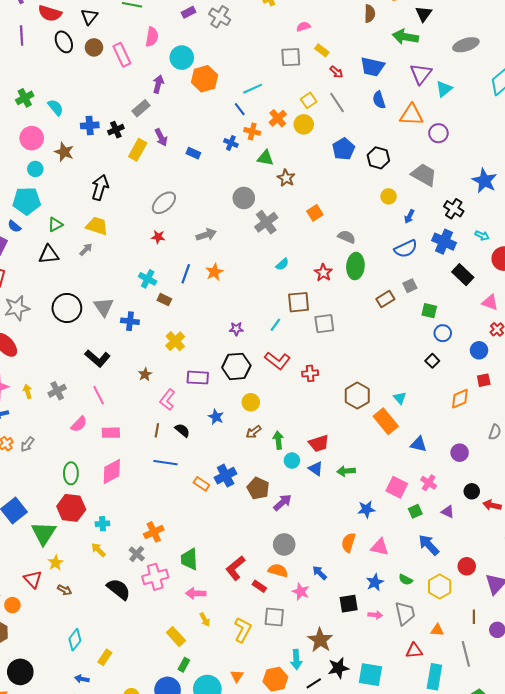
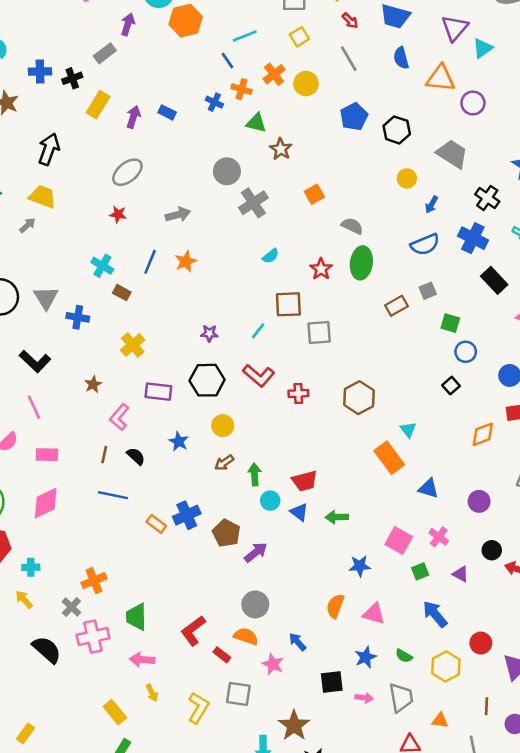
yellow square: (309, 100) -> (299, 37), moved
purple arrow: (161, 137) -> (133, 117), moved, turned -138
brown hexagon: (357, 396) -> (359, 398), moved

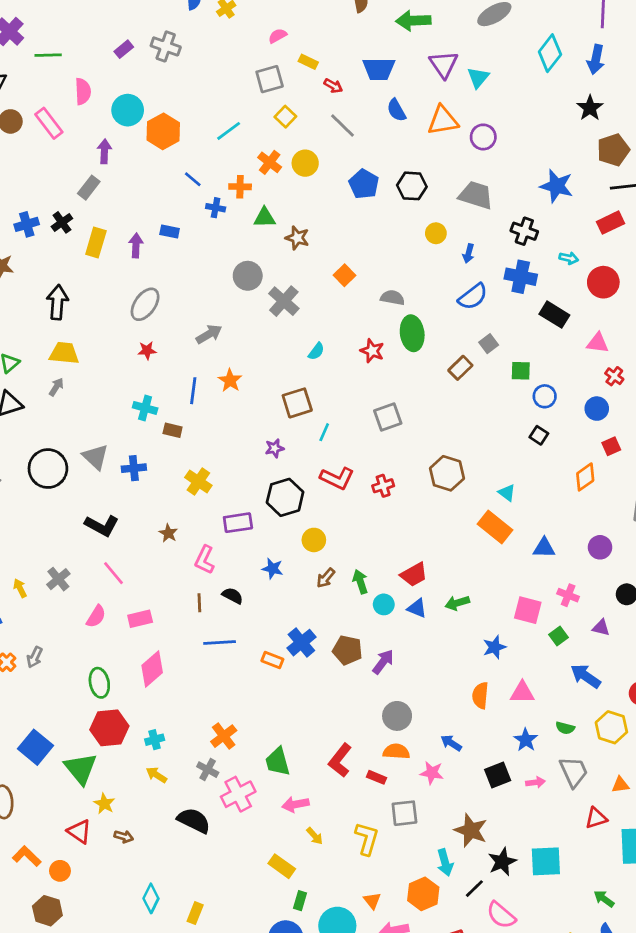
blue line: (227, 61) -> (193, 179), moved
brown square: (288, 304) -> (297, 403), moved

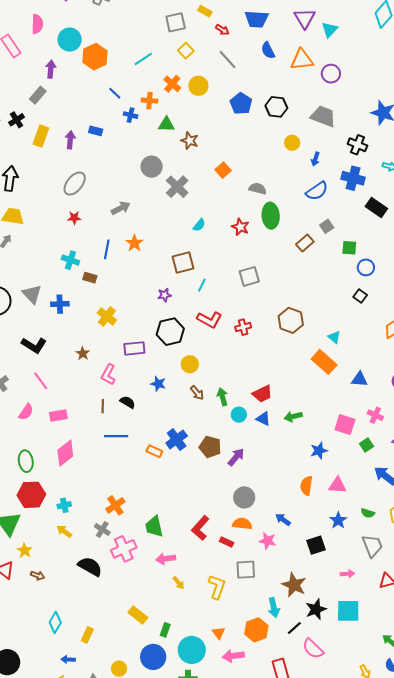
brown arrow: (326, 578) -> (197, 393), turned -84
pink arrow: (535, 782) -> (347, 574), moved
yellow rectangle: (282, 866) -> (138, 615), moved

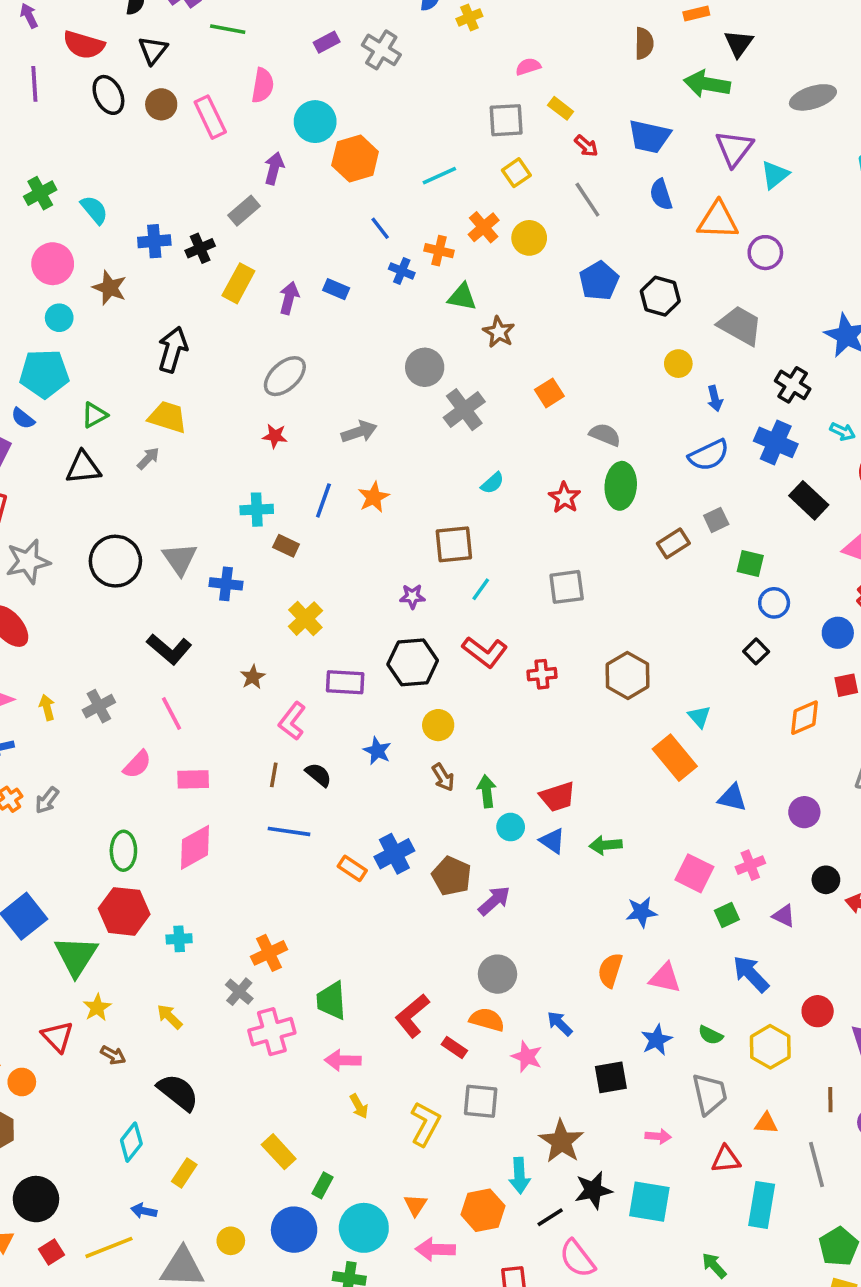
blue arrow: (315, 159) -> (715, 399), turned -40
cyan cross: (70, 260) -> (257, 510), turned -30
pink cross: (375, 415) -> (750, 865), turned 35
yellow arrow: (64, 531) -> (170, 1017), moved
black semicircle: (90, 567) -> (178, 1092), moved

